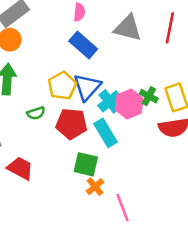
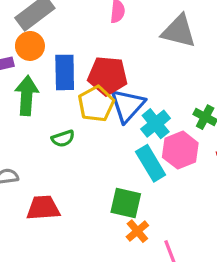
blue rectangle: (83, 45) -> (65, 72), moved, turned 48
pink hexagon: (129, 104) -> (180, 150), moved
red pentagon: (71, 124) -> (108, 76), moved
red trapezoid: (20, 168) -> (43, 208), turned -32

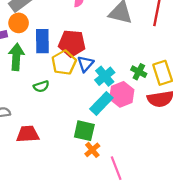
blue triangle: (127, 105) -> (85, 64), size x0.7
cyan rectangle: (151, 163) -> (101, 103), turned 75

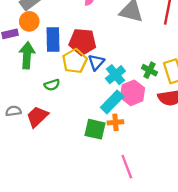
red trapezoid: (28, 134) -> (37, 117), moved, turned -40
orange cross: (92, 150) -> (115, 122), moved, turned 35

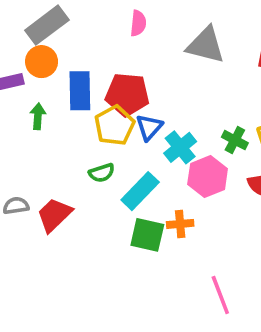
green arrow: (27, 55) -> (38, 116), size x0.6
green semicircle: (52, 85) -> (102, 173), moved
cyan rectangle: (112, 102) -> (140, 191), moved
pink line: (127, 167) -> (220, 295), moved

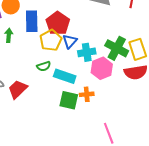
red pentagon: (127, 94) -> (58, 23), turned 30
green cross: (235, 140) -> (117, 48), size x1.6
cyan cross: (180, 147) -> (87, 52), turned 30
cyan rectangle: (140, 191) -> (65, 76), turned 65

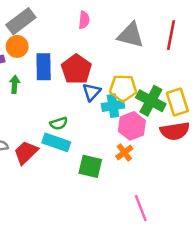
yellow pentagon: (51, 40) -> (123, 88), moved, turned 30
cyan rectangle: (65, 76) -> (56, 142), moved
orange cross: (87, 94) -> (124, 152), moved, turned -32

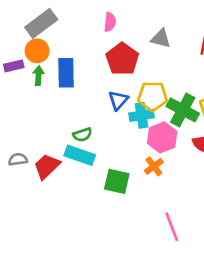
gray triangle: (131, 35) -> (161, 38), size x0.7
red pentagon: (76, 69) -> (122, 59), moved
green arrow: (15, 84) -> (38, 76), moved

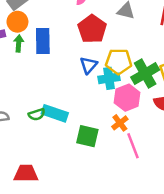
green cross: (183, 110) -> (145, 74), turned 32
green semicircle: (82, 135) -> (37, 114), moved
red trapezoid: (47, 166) -> (26, 173), moved, turned 45
pink line: (172, 227) -> (133, 146), moved

